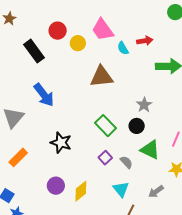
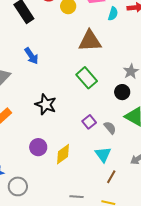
cyan semicircle: (123, 48) -> (113, 14), turned -136
blue arrow: (44, 95) -> (31, 56), size x0.7
green rectangle: (106, 126) -> (87, 78), moved

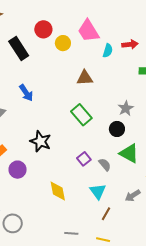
brown triangle: (90, 41) -> (85, 78), size x0.7
purple circle: (38, 147) -> (18, 170), moved
yellow diamond: (63, 154) -> (58, 191), turned -65

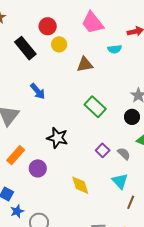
yellow circle: (63, 43) -> (59, 44), moved
cyan semicircle: (108, 51) -> (115, 49), moved, turned 72
brown triangle: (85, 78) -> (85, 64), moved

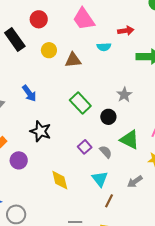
yellow circle: (59, 44) -> (49, 50), moved
blue arrow: (38, 91) -> (29, 93), moved
black circle: (132, 117) -> (108, 117), moved

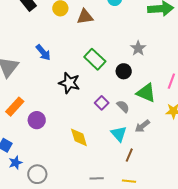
black star: (41, 131) -> (69, 83), moved
gray arrow: (135, 182) -> (142, 126), moved

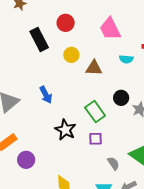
black circle: (124, 71) -> (121, 98), moved
purple square: (102, 103) -> (95, 139), moved, turned 32

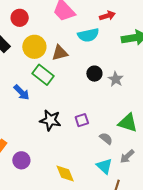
yellow circle: (71, 55) -> (34, 47), size x1.5
cyan semicircle: (126, 59) -> (88, 35), size x1.5
green rectangle: (95, 112) -> (43, 75), moved

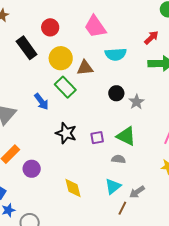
red arrow: (107, 16) -> (151, 38), moved, turned -35
green triangle: (128, 123) -> (126, 136), moved
gray semicircle: (106, 139) -> (118, 159), turned -40
gray arrow: (127, 156) -> (137, 192), moved
cyan triangle: (104, 166) -> (113, 186), turned 30

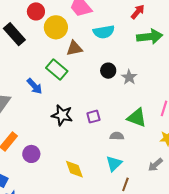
yellow circle: (61, 58) -> (56, 27), moved
green triangle: (126, 136) -> (137, 118), moved
gray arrow: (137, 192) -> (155, 165), moved

